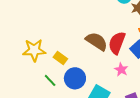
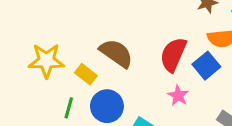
brown semicircle: (97, 41) -> (116, 53), moved
green line: (50, 80) -> (69, 108), turned 56

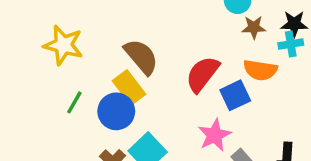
yellow rectangle: (86, 74) -> (129, 88), moved, size x1.4
pink star: (178, 96) -> (215, 135), moved, size x1.4

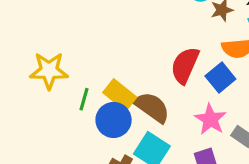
brown semicircle: (141, 57) -> (152, 107), moved
green line: (74, 102) -> (84, 99), moved

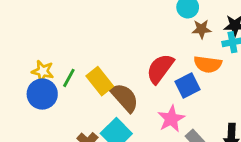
yellow star: (49, 71) -> (43, 71), moved, size x0.7
blue circle: (114, 120) -> (42, 94), moved

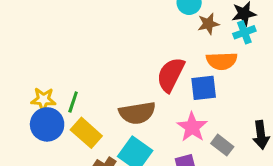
yellow rectangle: (100, 81) -> (86, 133), moved
blue square: (188, 86) -> (204, 88), turned 30
brown semicircle: (124, 98) -> (137, 113), turned 132

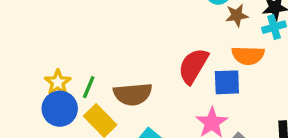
yellow star: (43, 100) -> (58, 82), turned 30
brown semicircle: (137, 113) -> (133, 94), moved

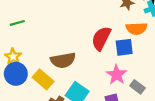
green line: (89, 87) -> (17, 23), moved, turned 56

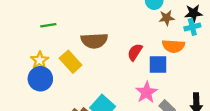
red semicircle: (101, 38) -> (135, 52), size x0.7
brown semicircle: (63, 60) -> (94, 41), moved
yellow rectangle: (43, 79) -> (71, 62), moved

